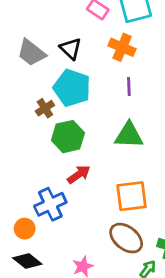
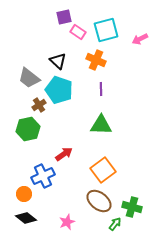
gray trapezoid: (31, 53) -> (29, 78), moved
green hexagon: (68, 137) -> (28, 129), moved
orange square: (132, 196) -> (103, 170), turned -30

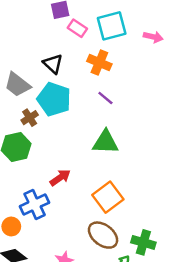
pink arrow: (140, 39) -> (153, 37), turned -140
purple line: (101, 89) -> (105, 98), turned -48

